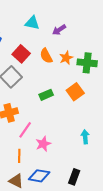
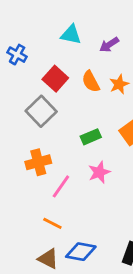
pink star: (43, 144) -> (99, 172), moved
orange line: (19, 156) -> (52, 223), turned -64

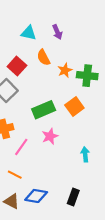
purple arrow: (109, 45) -> (57, 32), moved, turned -80
orange semicircle: (91, 81) -> (44, 58), moved
green rectangle: (91, 137) -> (44, 110), size x1.5

